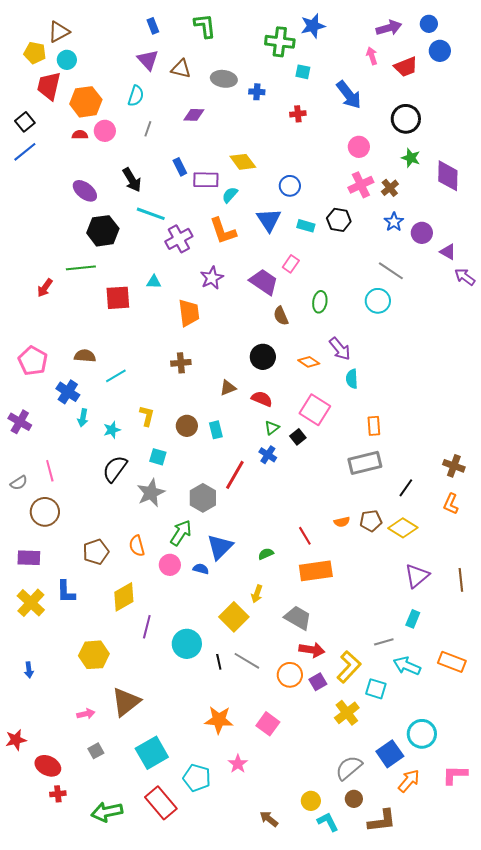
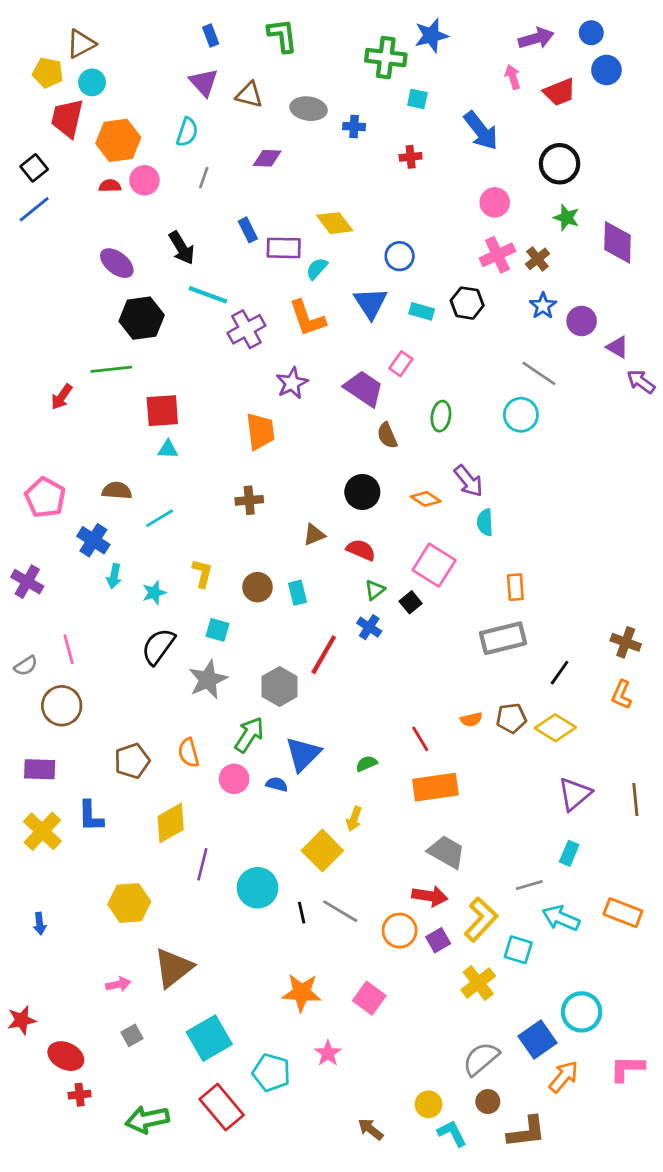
cyan triangle: (154, 282) -> (168, 449), moved
gray trapezoid: (298, 618) -> (446, 852), moved

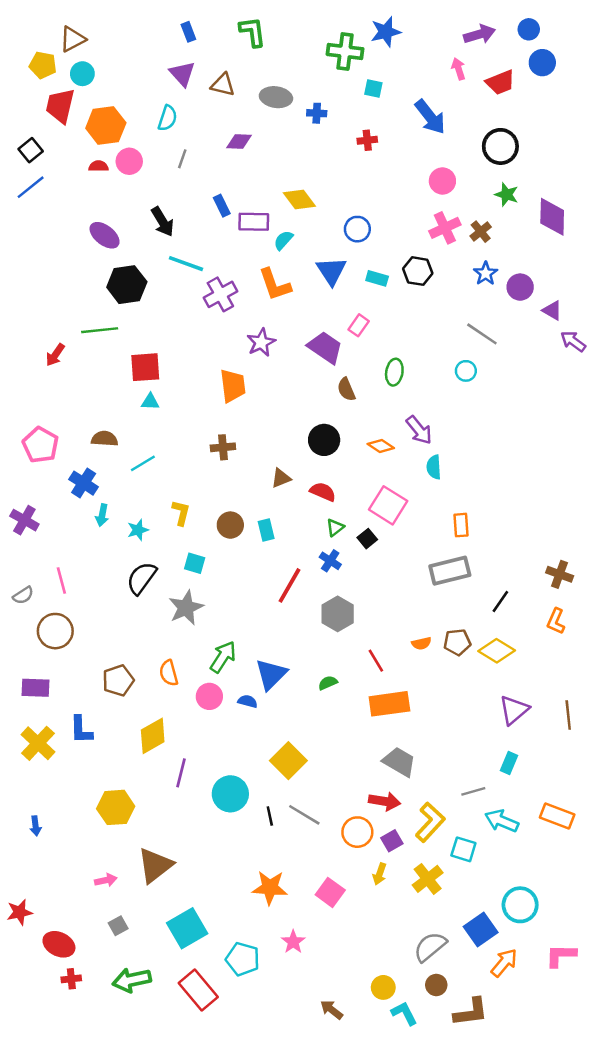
cyan circle: (521, 415) -> (466, 371), size x0.7
gray hexagon: (280, 686) -> (338, 614), moved
yellow arrow: (354, 819) -> (380, 874), moved
green arrow: (147, 1119) -> (132, 980), moved

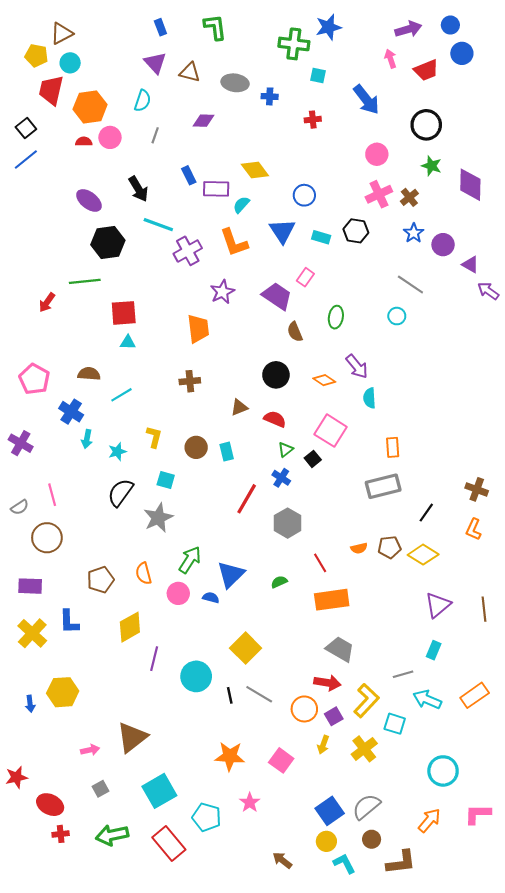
yellow hexagon: (116, 807) -> (63, 692), moved
orange rectangle: (557, 816) -> (475, 695), turned -56
blue square: (481, 929) -> (330, 811), moved

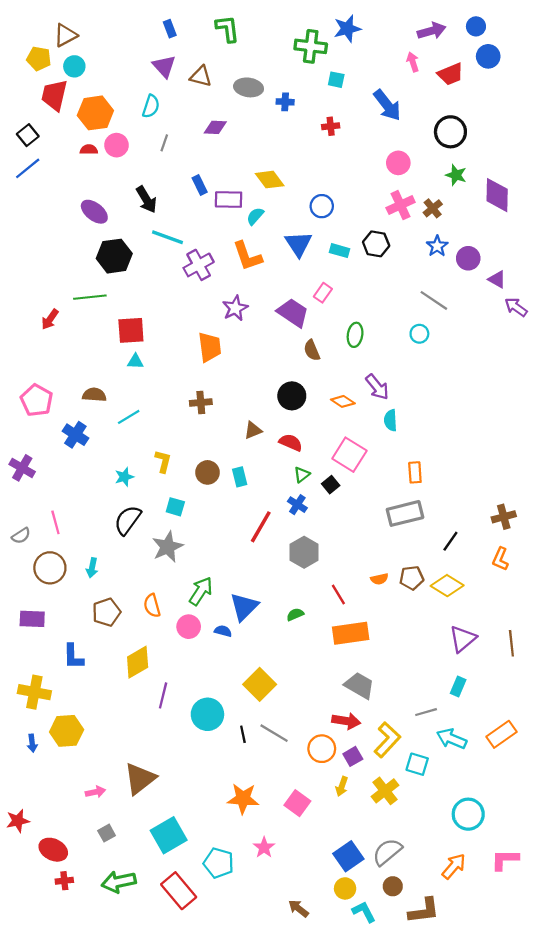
cyan arrow: (87, 439) -> (92, 568), moved
brown cross: (477, 489) -> (504, 517), turned -35
yellow cross: (32, 633) -> (34, 692), moved, turned -32

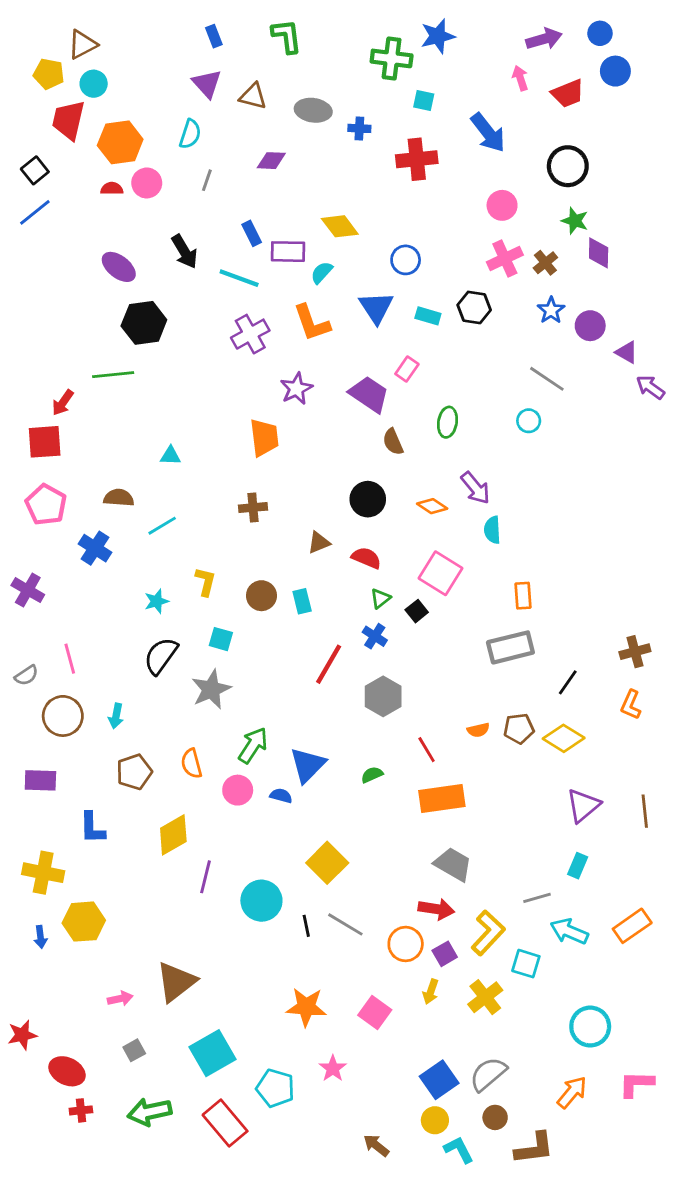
red cross: (331, 126) -> (417, 159), size x1.8
purple diamond: (497, 195) -> (599, 253), moved, size x0.7
cyan line: (168, 237) -> (239, 278), moved
red square: (131, 330) -> (45, 442), moved

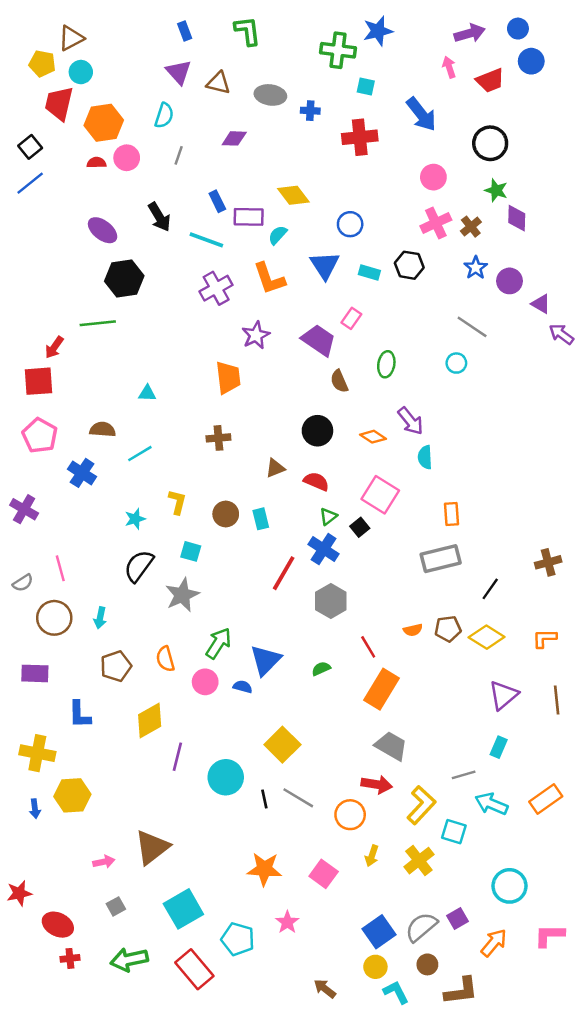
blue cross: (375, 636) -> (324, 549), size x1.4
orange L-shape: (631, 705) -> (545, 638), moved, turned 65
orange rectangle: (442, 799) -> (381, 689), turned -51
purple square: (445, 954) -> (458, 919), moved

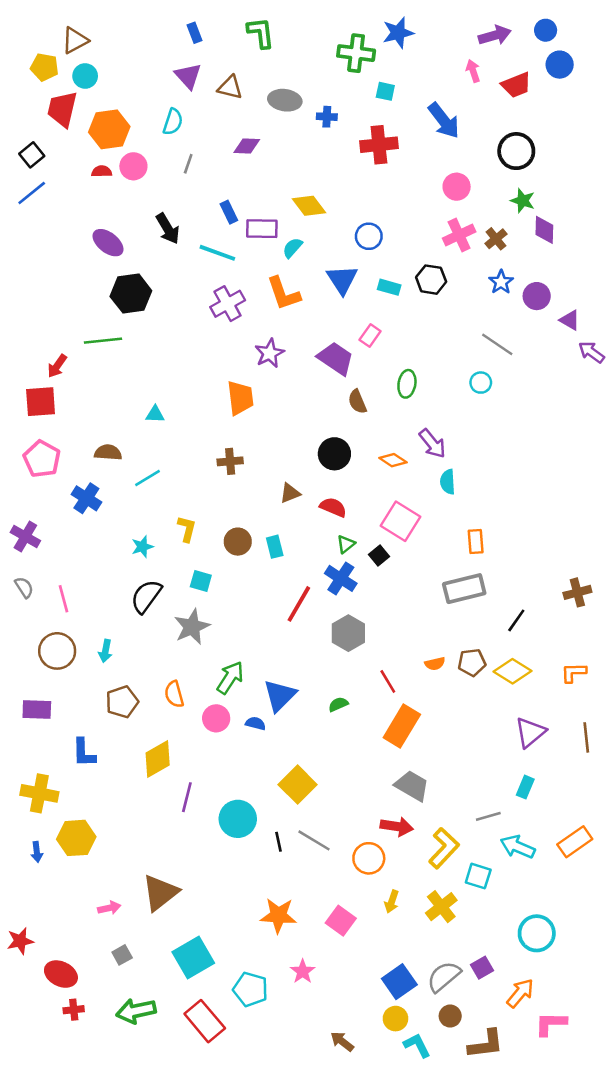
gray semicircle: (23, 583) -> (24, 587), moved, turned -90
pink L-shape: (549, 935) -> (551, 1024), moved

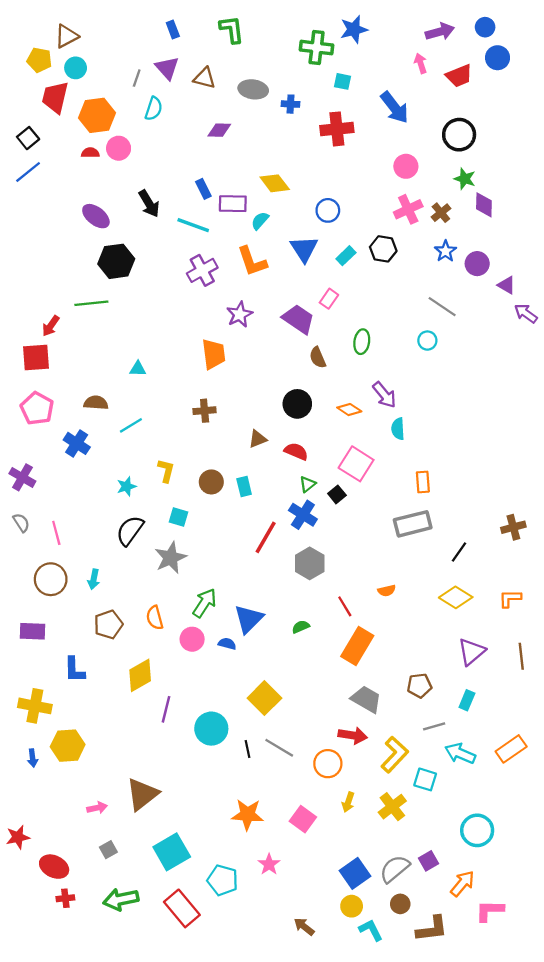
gray line: (188, 164) -> (137, 78), moved
cyan rectangle: (389, 287) -> (346, 256), turned -60
brown pentagon: (472, 662) -> (419, 686), moved

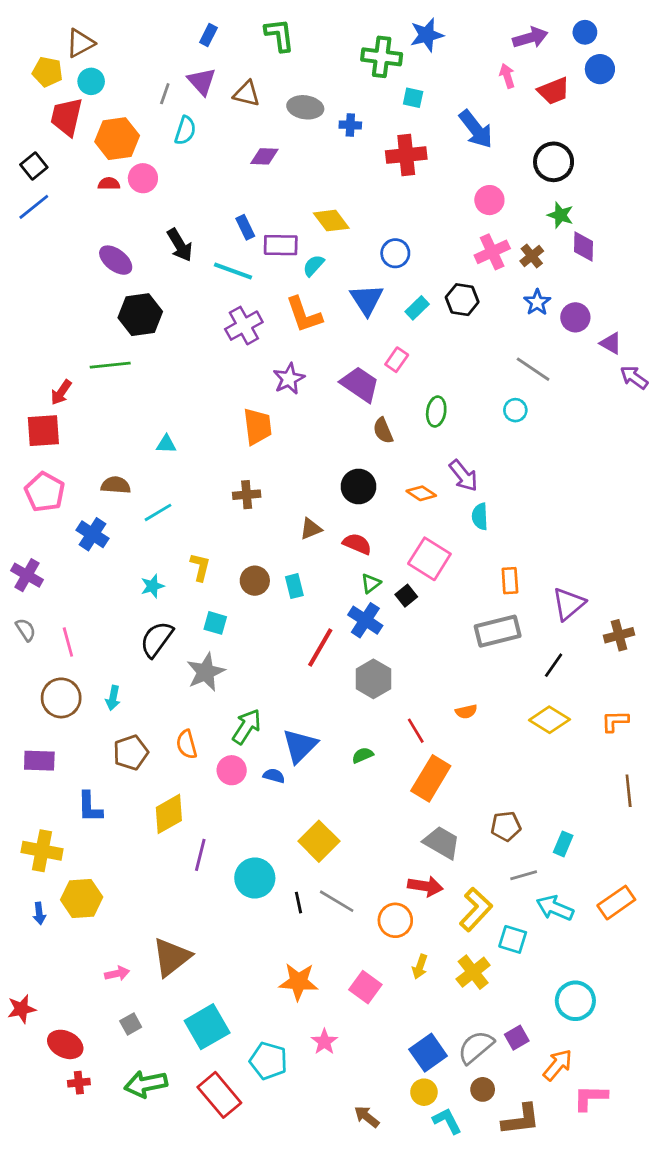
blue rectangle: (173, 29) -> (208, 35), turned 48
purple triangle: (472, 652) -> (569, 604), moved

